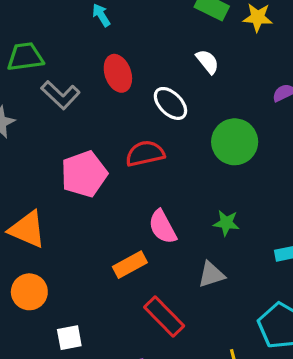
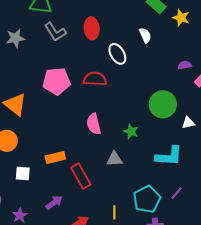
green circle: (235, 142) -> (163, 104), moved
orange rectangle: (130, 265) -> (55, 157), moved

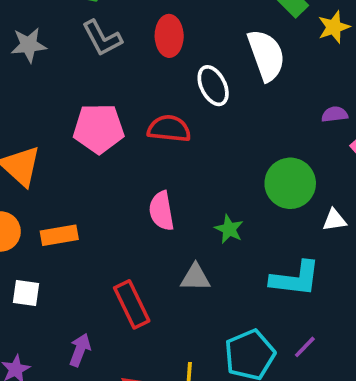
yellow star: (181, 18) -> (334, 27), turned 30
white semicircle: (145, 35) -> (266, 55), size x1.8
orange rectangle: (55, 157) -> (59, 235), moved
purple arrow: (54, 203) -> (80, 350), turned -36

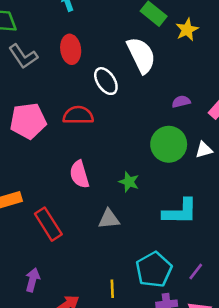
purple semicircle: (335, 114) -> (181, 102), moved
white triangle: (334, 220) -> (204, 150), moved
red rectangle: (132, 304) -> (48, 224), moved
purple line: (305, 347) -> (196, 271), moved

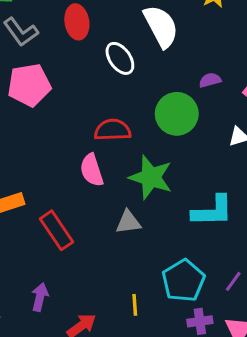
red semicircle: (78, 115) -> (113, 130), moved
pink pentagon: (28, 121) -> (29, 85), moved
green circle: (169, 144) -> (177, 114), moved
green star: (129, 182) -> (151, 177), size x1.8

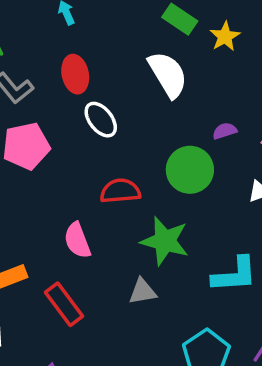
white ellipse: (120, 58) -> (101, 120), moved
pink semicircle: (92, 170) -> (77, 240), moved

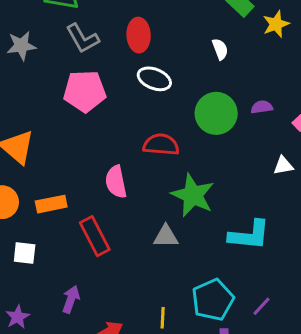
white semicircle: (168, 74) -> (220, 49), size x0.5
white ellipse: (101, 120) -> (154, 79), turned -40
green circle: (190, 170) -> (216, 113), moved

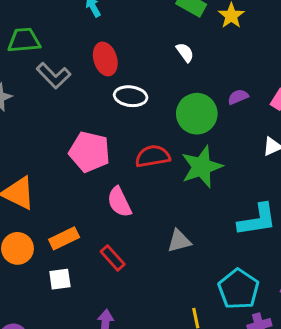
pink pentagon: (85, 91) -> (89, 152), moved, turned 30
green star: (193, 195) -> (202, 167), moved, turned -30
red rectangle: (95, 236) -> (113, 258), size x0.7
white square: (25, 253) -> (60, 279), moved

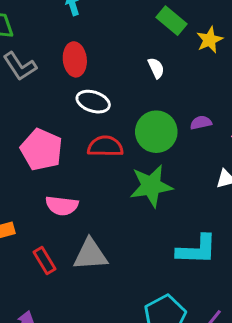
red semicircle: (153, 156) -> (105, 146), moved
pink semicircle: (119, 202) -> (62, 206), turned -68
gray triangle: (179, 241) -> (90, 255), moved, size x1.4

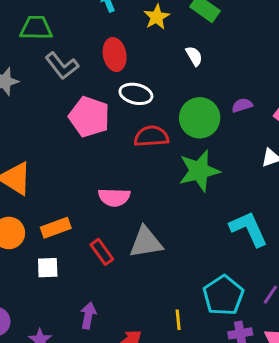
yellow star: (210, 40) -> (157, 17), moved
pink pentagon: (41, 150) -> (89, 117), moved
cyan L-shape: (197, 250) -> (249, 229), turned -111

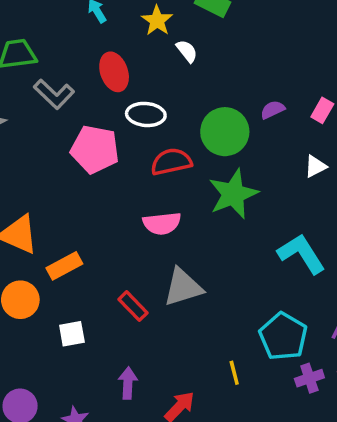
white semicircle: (194, 56) -> (187, 51), moved
pink semicircle: (114, 197) -> (162, 223), moved
orange rectangle: (56, 228) -> (64, 266), moved

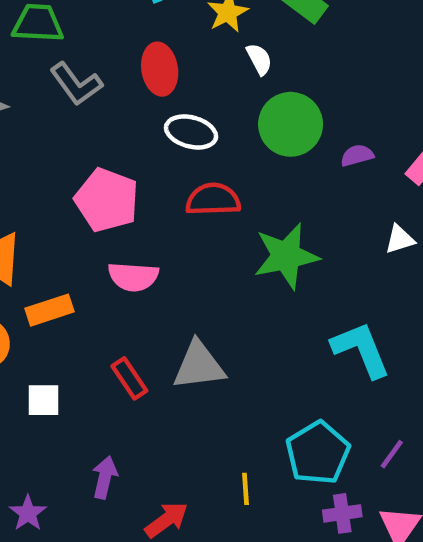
green circle: (225, 132) -> (291, 124), moved
pink pentagon: (95, 149) -> (107, 200), moved
pink semicircle: (162, 223) -> (133, 277), moved

